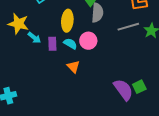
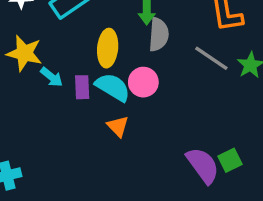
gray line: (128, 27) -> (211, 58), turned 50
cyan semicircle: (70, 44) -> (113, 87), size x1.5

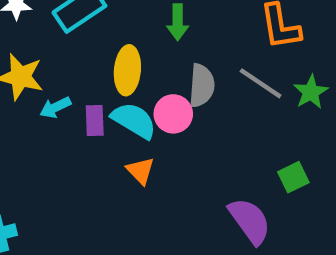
gray semicircle: (159, 34) -> (202, 86), moved
cyan arrow: (52, 77) -> (55, 107), turned 115
green square: (230, 160) -> (293, 177), moved

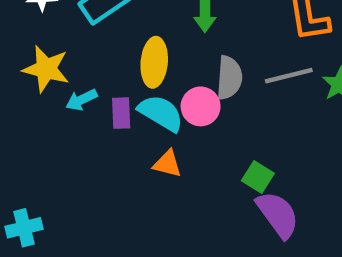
gray line: (261, 83) -> (289, 76), turned -48
orange triangle: (141, 171) -> (167, 164), turned -32
green square: (293, 177) -> (258, 177), moved, turned -32

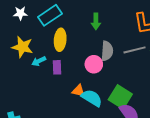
yellow ellipse: (154, 62) -> (60, 40), moved
cyan semicircle: (161, 113) -> (92, 98), moved
green square: (258, 177) -> (120, 97), size x1.6

